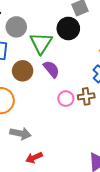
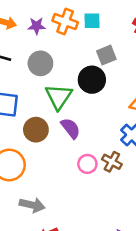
gray circle: (16, 27) -> (40, 63), moved
brown cross: (86, 96) -> (112, 162), turned 35

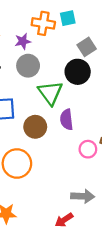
purple star: (37, 26) -> (23, 41), moved
purple semicircle: (71, 128) -> (67, 120), turned -138
gray arrow: (32, 205) -> (83, 196), moved

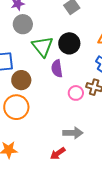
black circle: (78, 72) -> (69, 43), moved
brown circle: (35, 127) -> (21, 80), moved

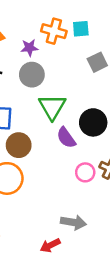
black circle: (69, 43) -> (93, 122), moved
purple semicircle: (57, 69) -> (66, 138), turned -36

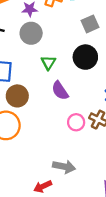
green triangle: (52, 107) -> (48, 63), size x0.6
black circle: (93, 122) -> (85, 57), moved

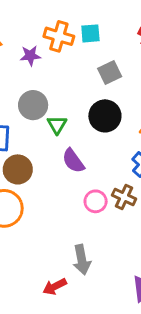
gray circle: (31, 33) -> (33, 105), moved
gray arrow: (64, 167) -> (82, 260), turned 70

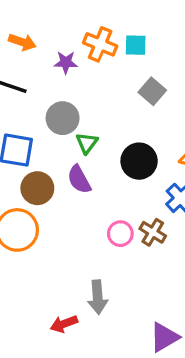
gray square: (110, 73) -> (152, 91), turned -30
black circle: (105, 116) -> (139, 161), moved
purple semicircle: (73, 161) -> (79, 180), moved

